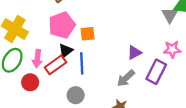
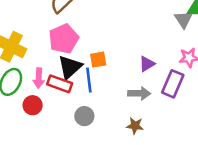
orange square: (88, 34) -> (98, 60), moved
black triangle: (66, 51) -> (70, 67), size x1.5
red rectangle: (56, 65) -> (60, 84), turned 60
gray arrow: (126, 78) -> (139, 93), turned -132

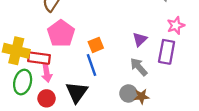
black triangle: (70, 67) -> (77, 92), moved
red rectangle: (60, 84) -> (39, 58), moved
gray arrow: (139, 93) -> (139, 67), turned -120
gray circle: (84, 116) -> (128, 93), moved

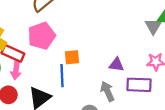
purple triangle: (140, 39) -> (117, 65), turned 35
purple rectangle: (167, 52) -> (139, 85), turned 65

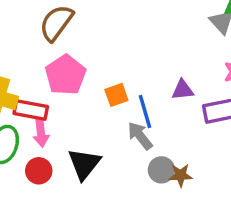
blue line: (62, 76) -> (145, 111), moved
gray arrow: (107, 91) -> (140, 136), moved

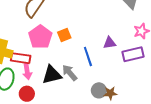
orange square: (116, 95) -> (64, 35), moved
gray arrow: (140, 136) -> (70, 73), moved
black triangle: (84, 164) -> (52, 75), moved, turned 40

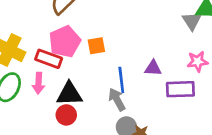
red rectangle: (21, 58) -> (49, 59), moved
gray arrow: (70, 73) -> (117, 100), moved
red circle: (27, 94) -> (66, 115), moved

